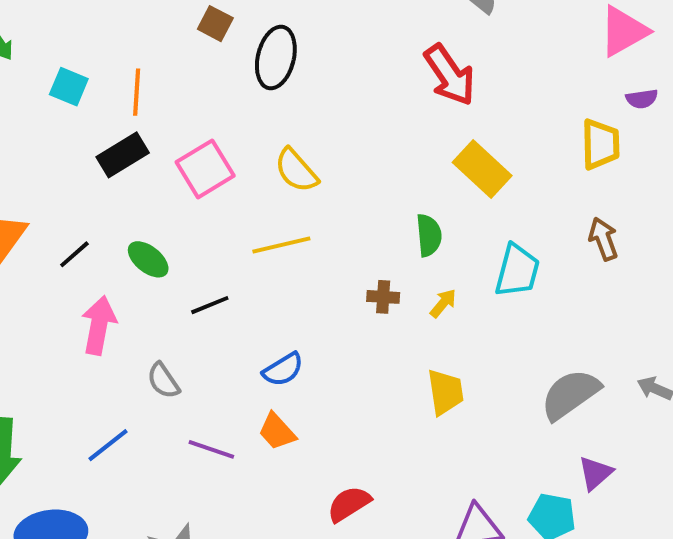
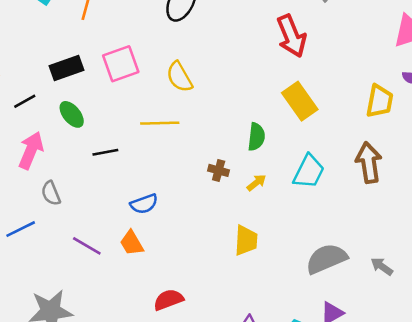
black rectangle: (123, 155) -> (66, 68), moved
brown arrow: (603, 239) -> (369, 163), size x1.4
gray semicircle: (163, 381) -> (51, 193), moved

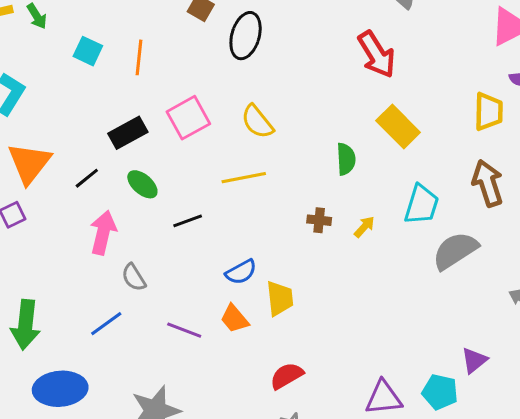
green semicircle: (256, 137) -> (346, 159), moved
yellow trapezoid: (246, 240) -> (280, 298), moved
gray semicircle: (326, 259) -> (455, 251), moved

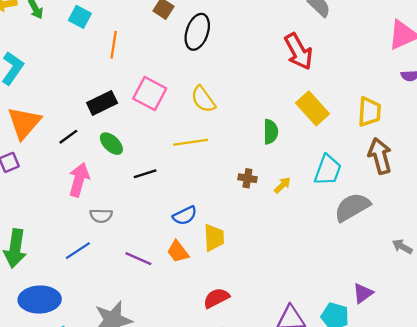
cyan square: (88, 51) -> (80, 17), moved
yellow trapezoid: (489, 111) -> (369, 112), moved
pink square: (188, 118) -> (150, 94), turned -36
gray semicircle: (134, 277) -> (101, 216), turned -60

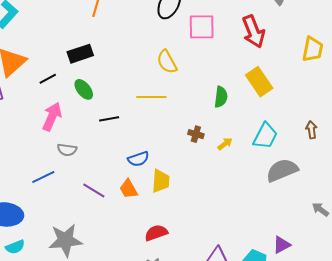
pink square: (150, 94) -> (202, 27), moved, turned -36
yellow trapezoid: (369, 112) -> (313, 49), moved
brown arrow: (380, 156) -> (311, 130), size x0.6

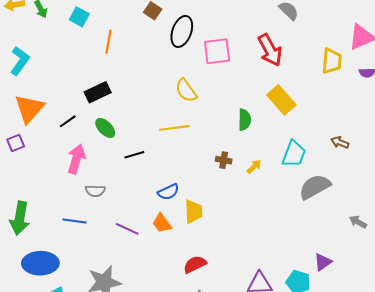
brown arrow: (311, 130) -> (340, 142), turned -54
blue line: (43, 177) -> (74, 221), turned 40

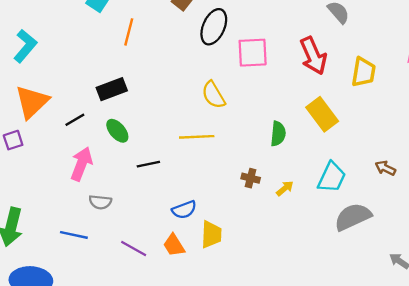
yellow trapezoid: (332, 61) -> (364, 72), moved

